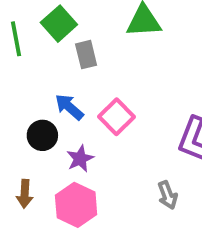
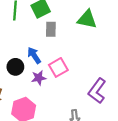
purple star: (80, 159) -> (39, 78), moved

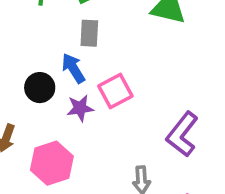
gray rectangle: (51, 29) -> (89, 33), moved

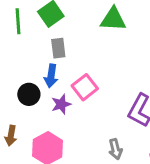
blue arrow: (73, 68) -> (51, 76), turned -130

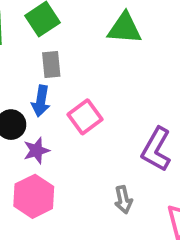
purple star: (61, 104) -> (36, 151), moved

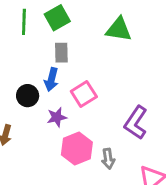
purple star: (36, 151) -> (57, 117), moved
pink hexagon: (34, 196) -> (77, 149), moved

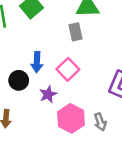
gray rectangle: (61, 53) -> (75, 32), moved

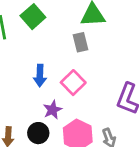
black circle: (19, 80) -> (38, 133), moved

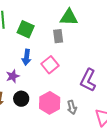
green square: (33, 17) -> (26, 29), moved, turned -30
purple star: (53, 110) -> (13, 76), moved

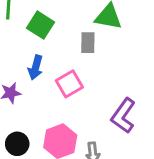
black circle: (21, 99) -> (17, 144), moved

